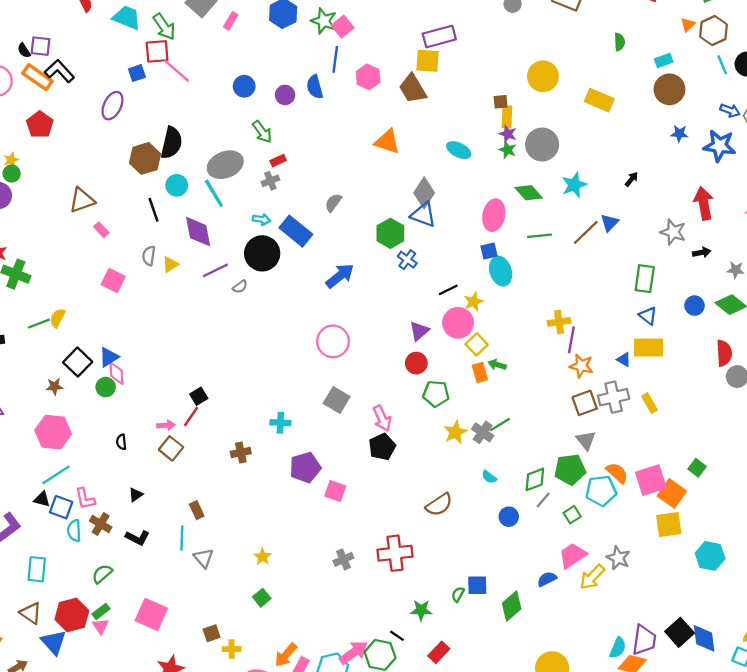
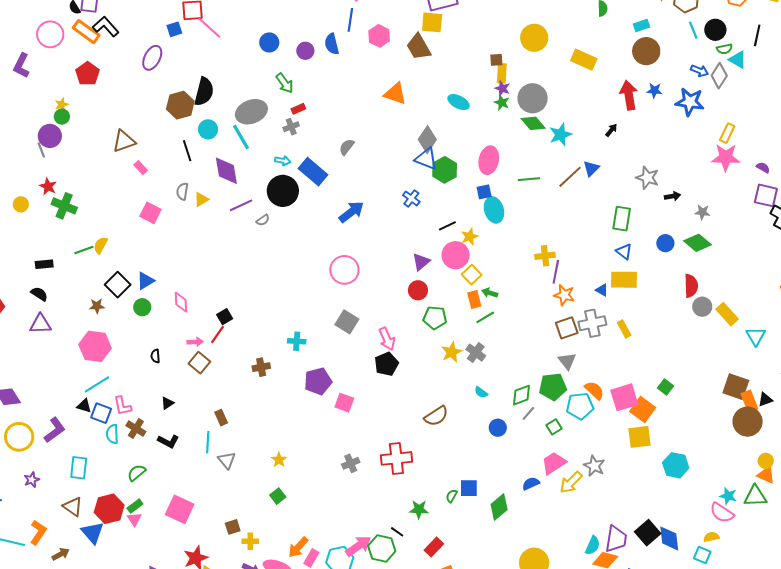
green diamond: (529, 193) -> (533, 123), moved
red arrow: (704, 203) -> (629, 95), moved
green hexagon: (390, 233) -> (445, 170), moved
pink diamond: (116, 373) -> (181, 302), moved
green line: (500, 425) -> (485, 317), moved

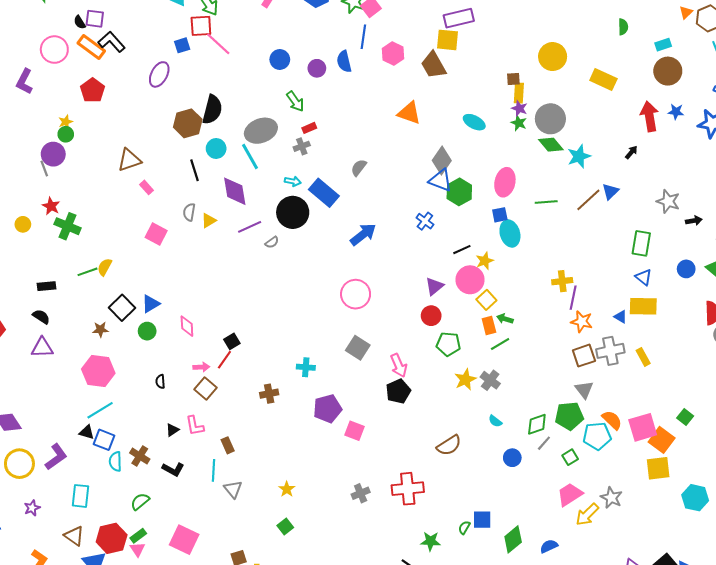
pink L-shape: (122, 406) -> (195, 426), moved
blue semicircle: (531, 484) -> (549, 546), moved

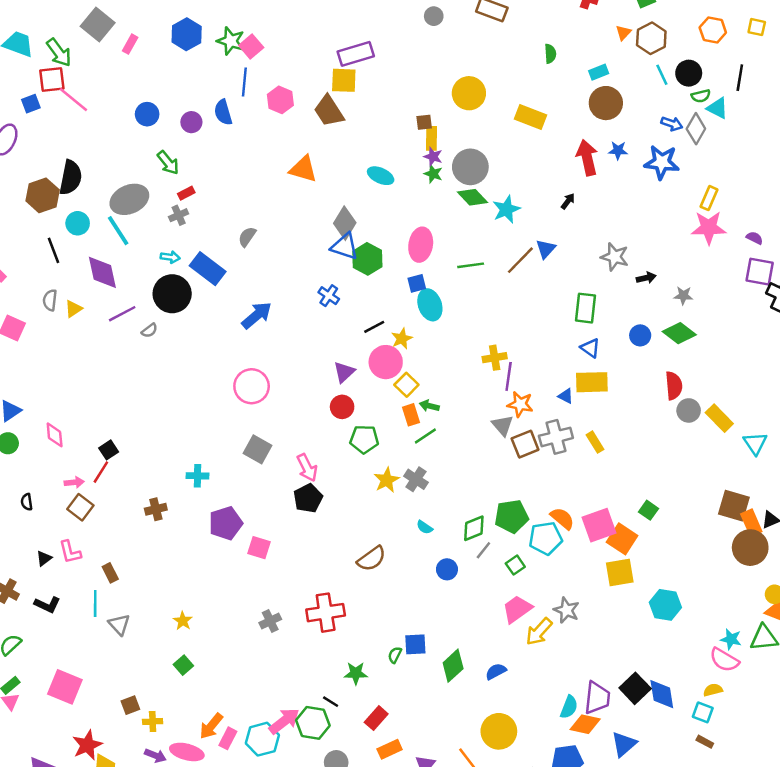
gray triangle: (584, 390) -> (503, 425), moved

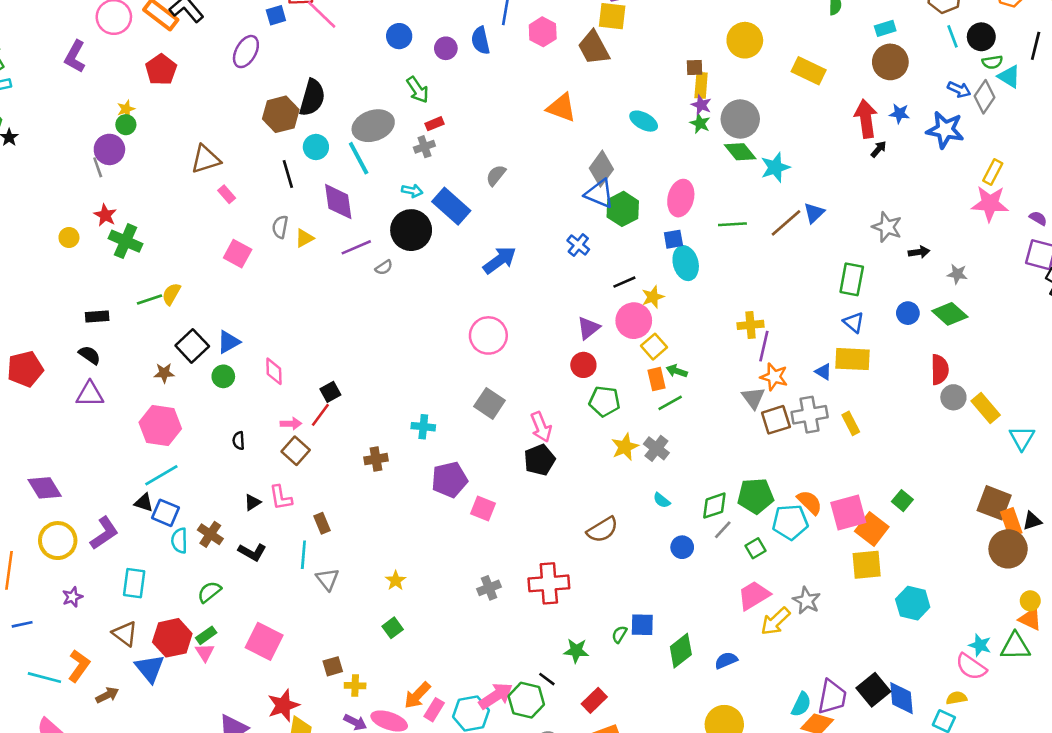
black arrow: (568, 201) -> (879, 149), moved

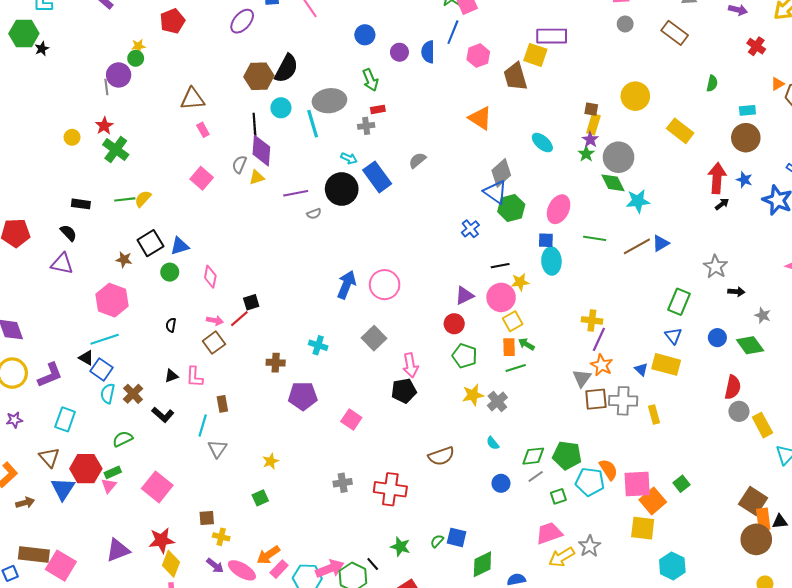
purple diamond: (338, 202) -> (261, 151), moved
blue arrow: (500, 260) -> (347, 285), moved, turned -44
purple pentagon: (449, 480) -> (303, 396), moved

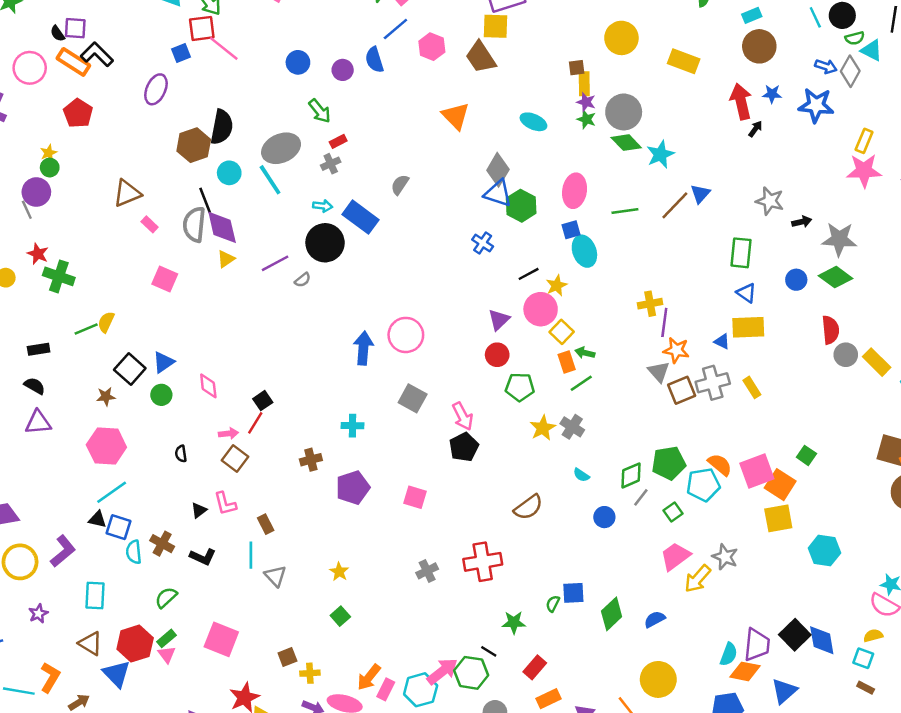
blue line: (453, 32) -> (395, 29), turned 45
orange triangle: (480, 118) -> (456, 116), turned 30
gray semicircle: (239, 164) -> (194, 224), moved, size x1.6
gray star: (763, 315) -> (839, 239), size x1.8

